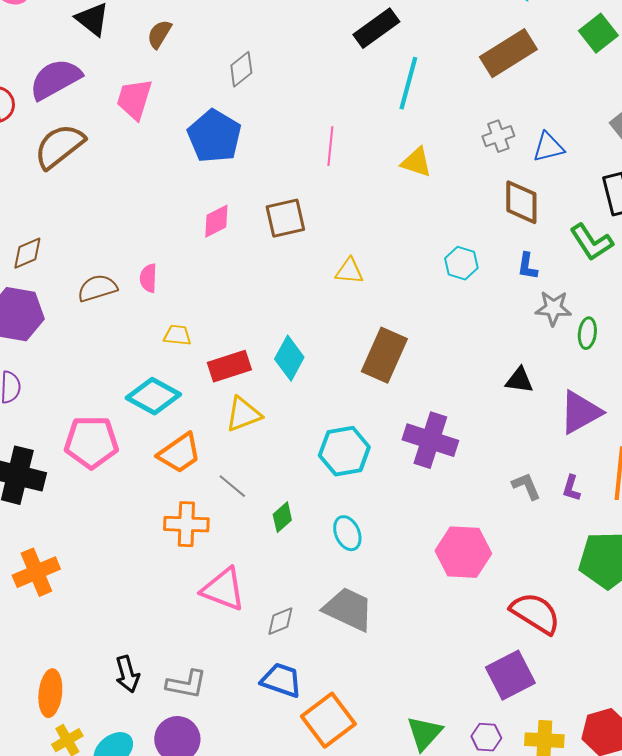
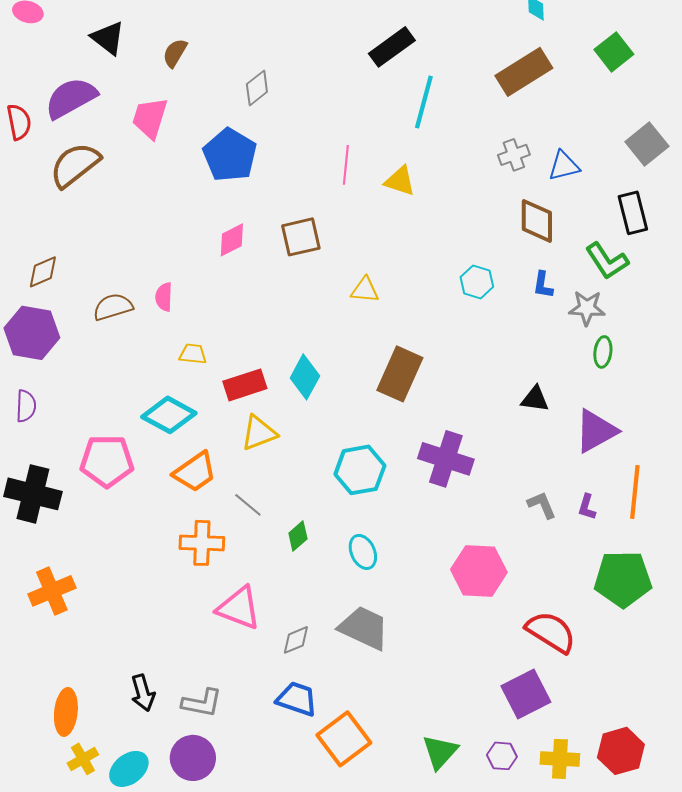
yellow triangle: (416, 162) -> (400, 181), moved
gray star: (553, 308) -> (587, 308), moved

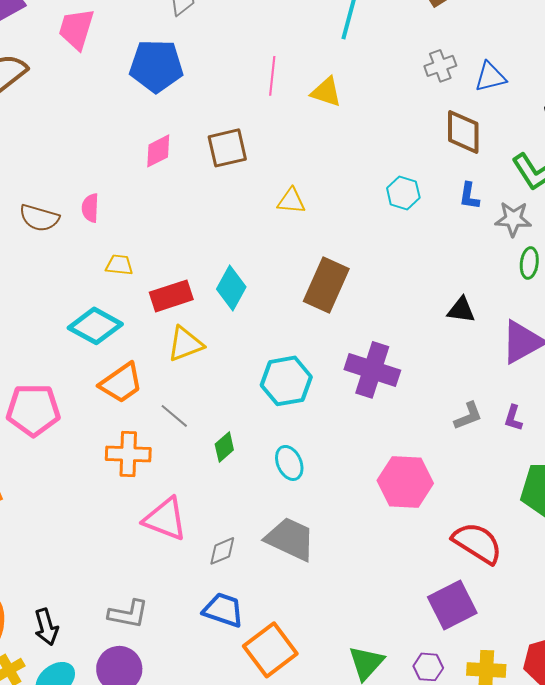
blue pentagon: (230, 155) -> (156, 66), turned -30
brown semicircle: (113, 307) -> (39, 218), turned -147
pink pentagon: (107, 461) -> (33, 410), moved
gray L-shape: (542, 505) -> (468, 416), turned 92
black arrow: (143, 693) -> (46, 627), moved

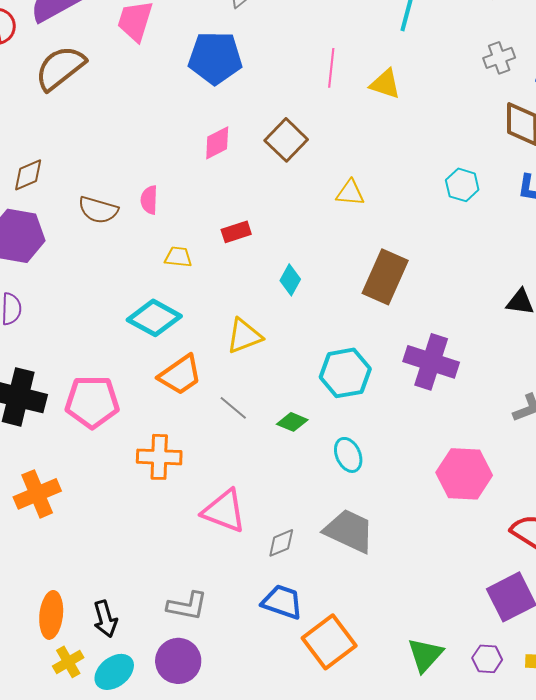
brown square: (227, 148) -> (286, 140), turned -33
cyan diamond: (231, 288) -> (290, 280), size x0.7
red rectangle: (171, 296) -> (236, 232), moved, size x0.7
green diamond: (224, 447) -> (292, 422), moved, turned 64
orange cross: (128, 454) -> (159, 457), moved

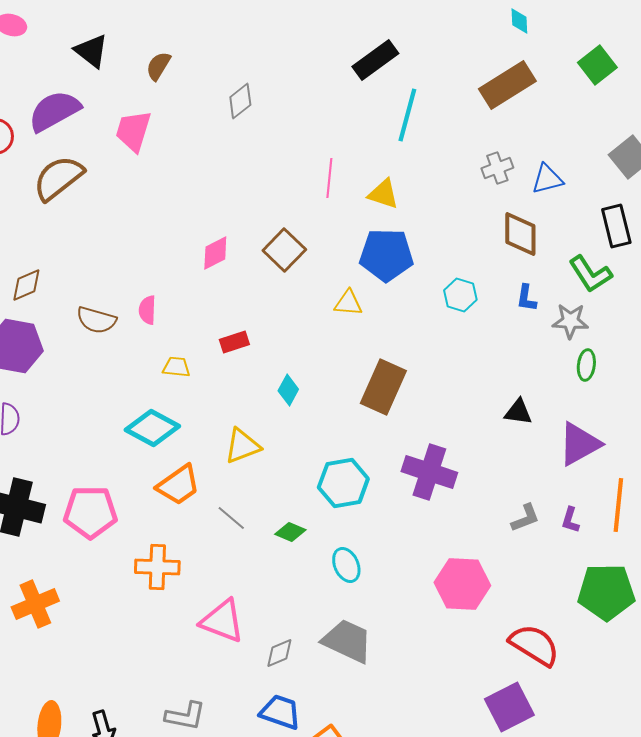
blue pentagon: (215, 58) -> (386, 255), moved

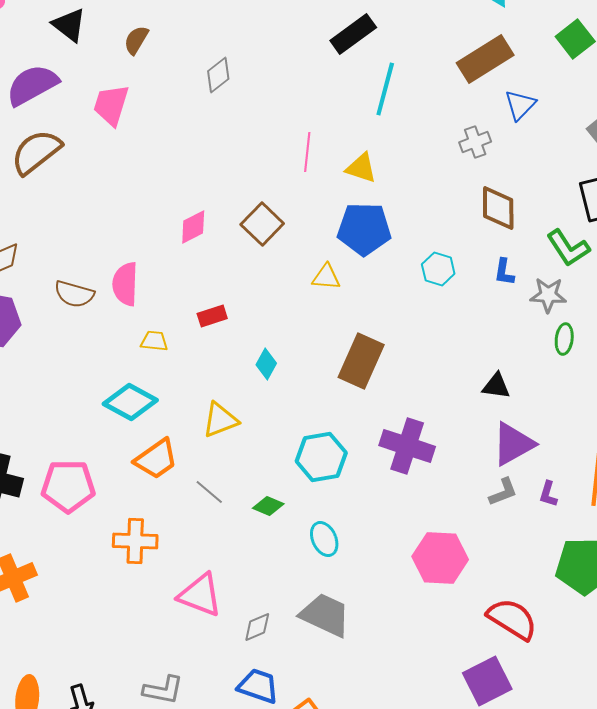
blue triangle: (547, 179) -> (520, 105), moved, turned -32
pink semicircle: (147, 310) -> (125, 284), size x1.5
purple triangle: (579, 444) -> (513, 444), moved

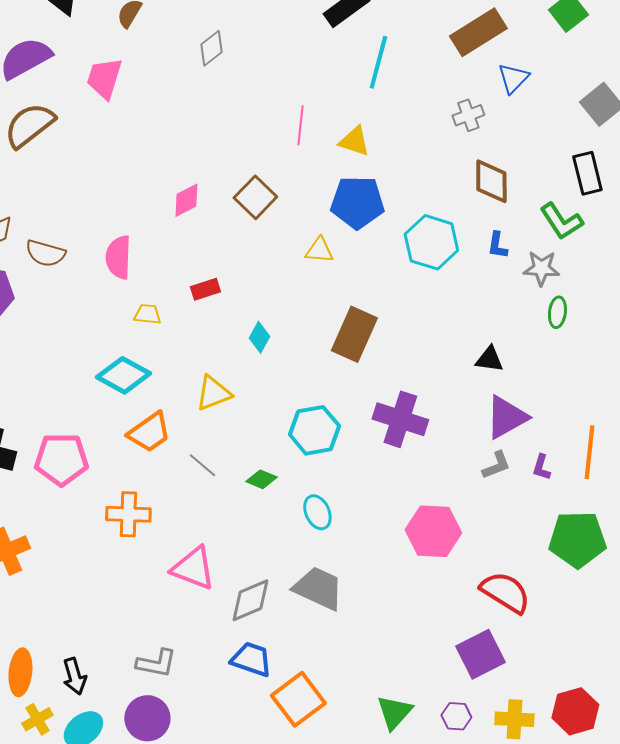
cyan hexagon: (438, 269) -> (431, 242), size x1.6
brown semicircle: (74, 294) -> (45, 253), moved
gray diamond: (257, 627) -> (250, 600), size x1.5

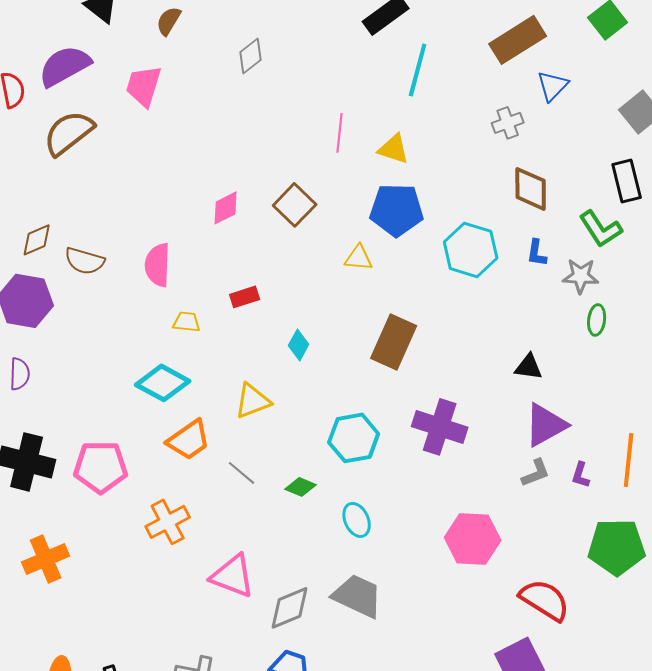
orange cross: (128, 514) -> (168, 522), turned -30

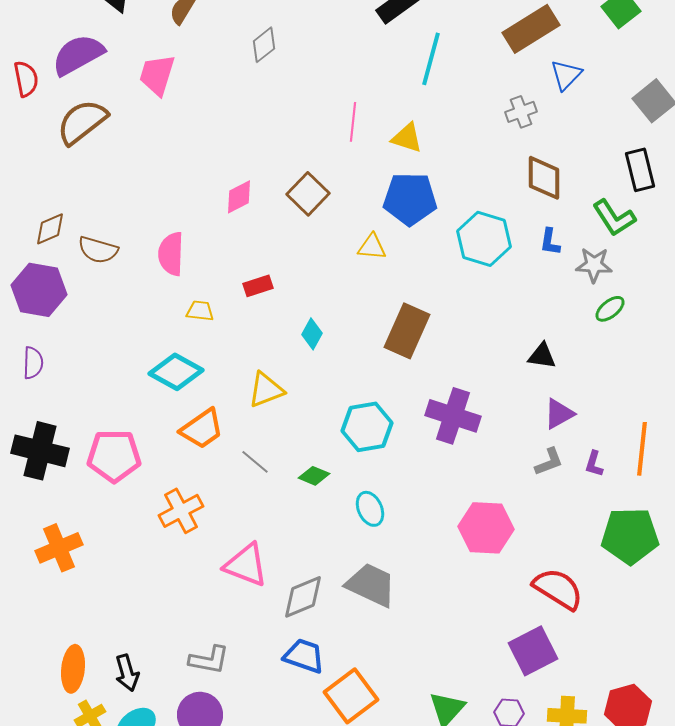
green ellipse: (597, 320) -> (610, 309), turned 44
purple triangle: (546, 425) -> (559, 414), size x0.7

